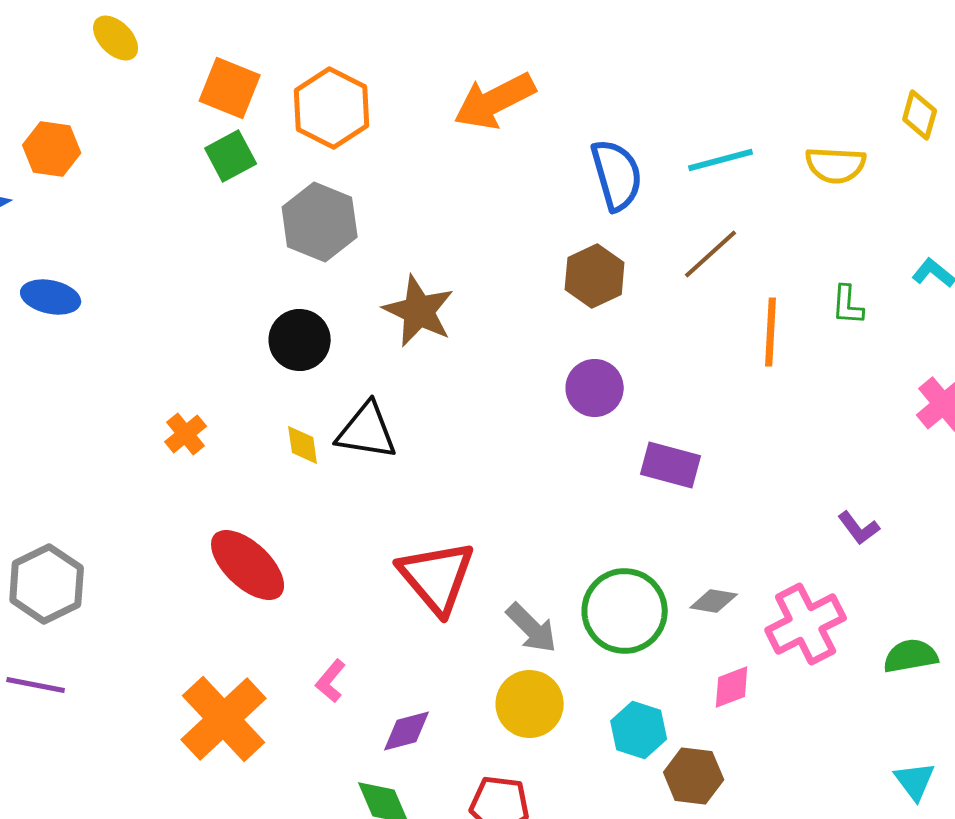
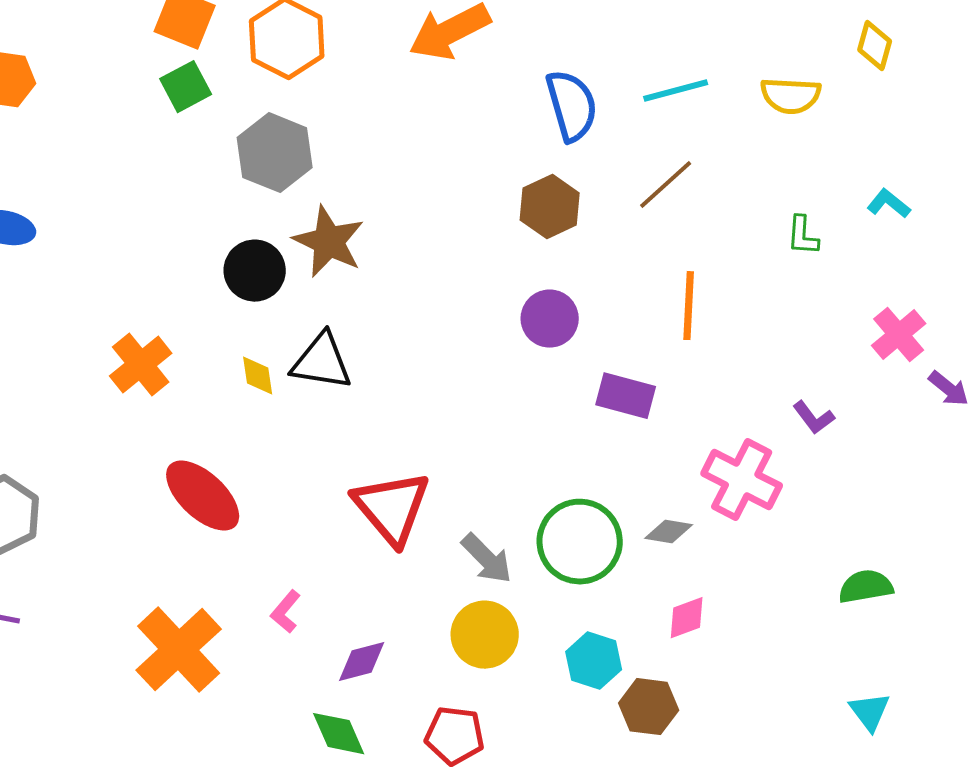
brown star: (419, 311) -> (329, 242), moved
orange line: (771, 332) -> (689, 306), moved
orange cross: (186, 434) -> (141, 365), size x1.5
purple L-shape: (859, 528) -> (814, 418), moved
pink cross: (806, 624) -> (742, 480), moved, turned -36

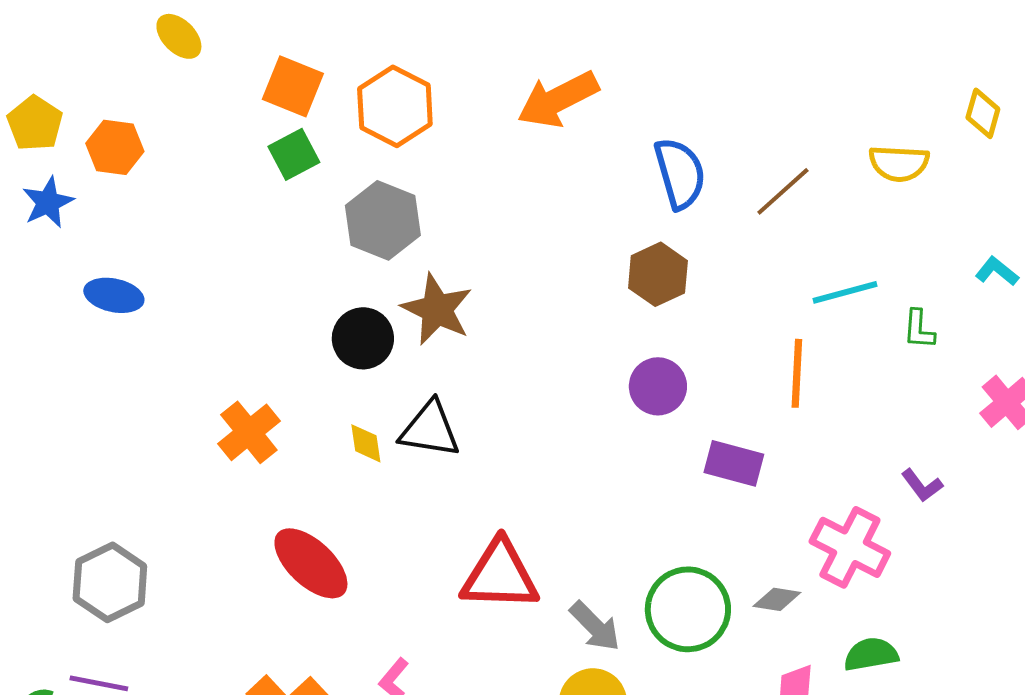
cyan line: (676, 91) -> (845, 292), moved
brown line: (666, 185) -> (783, 191), moved
green L-shape: (803, 236) -> (919, 329), moved
red triangle: (392, 508) -> (500, 575), turned -48
green semicircle: (866, 587) -> (871, 654), moved

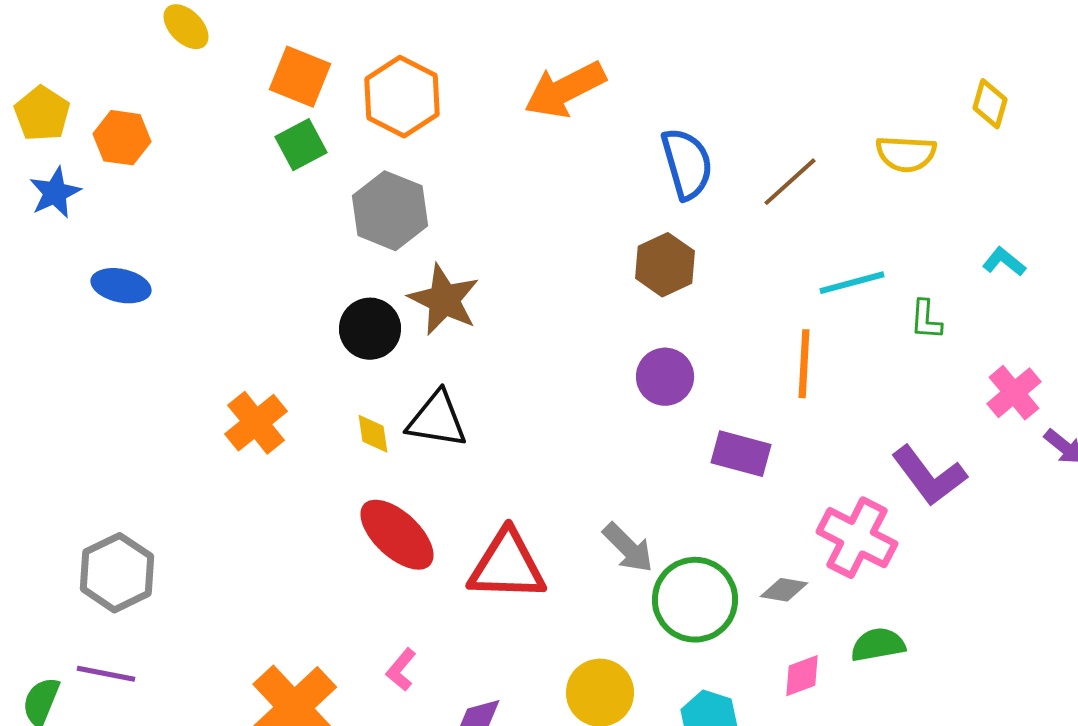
purple L-shape: (922, 485) -> (929, 476), size x1.8
red ellipse: (311, 563) -> (397, 535), moved
gray arrow: (595, 626) -> (628, 548), moved

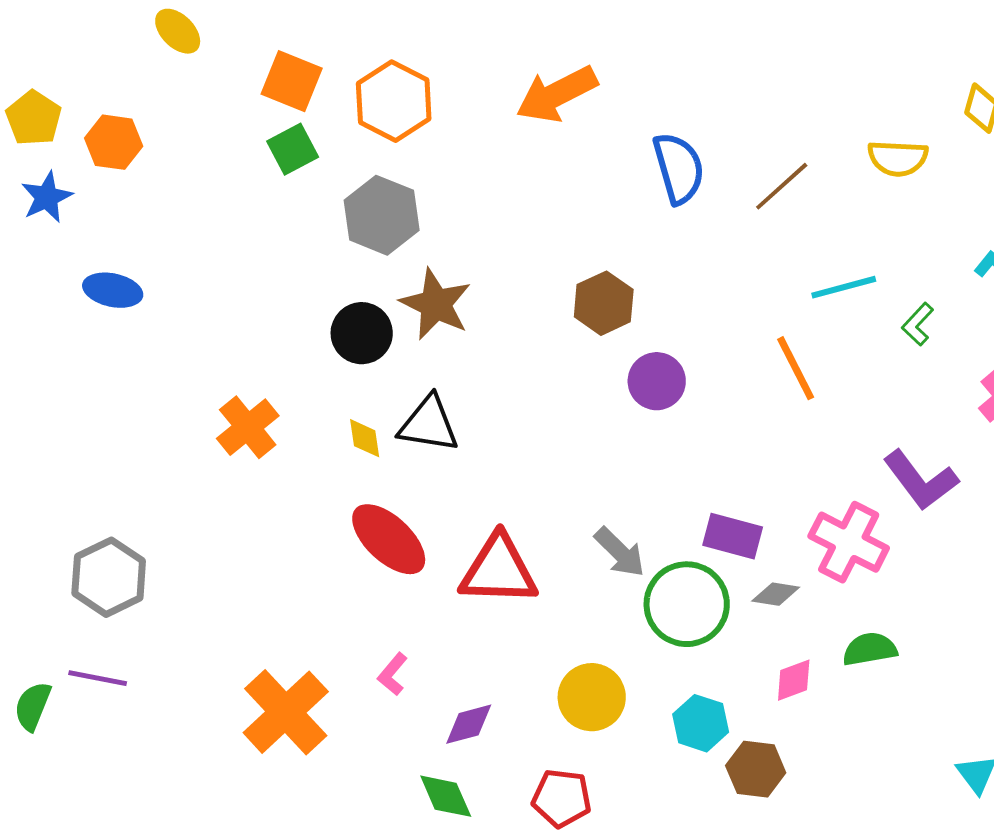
brown hexagon: (665, 265) -> (604, 303), moved
green L-shape: (926, 320) -> (918, 324), turned 39
orange line: (804, 364) -> (796, 368), turned -30
purple rectangle: (741, 454) -> (733, 536), moved

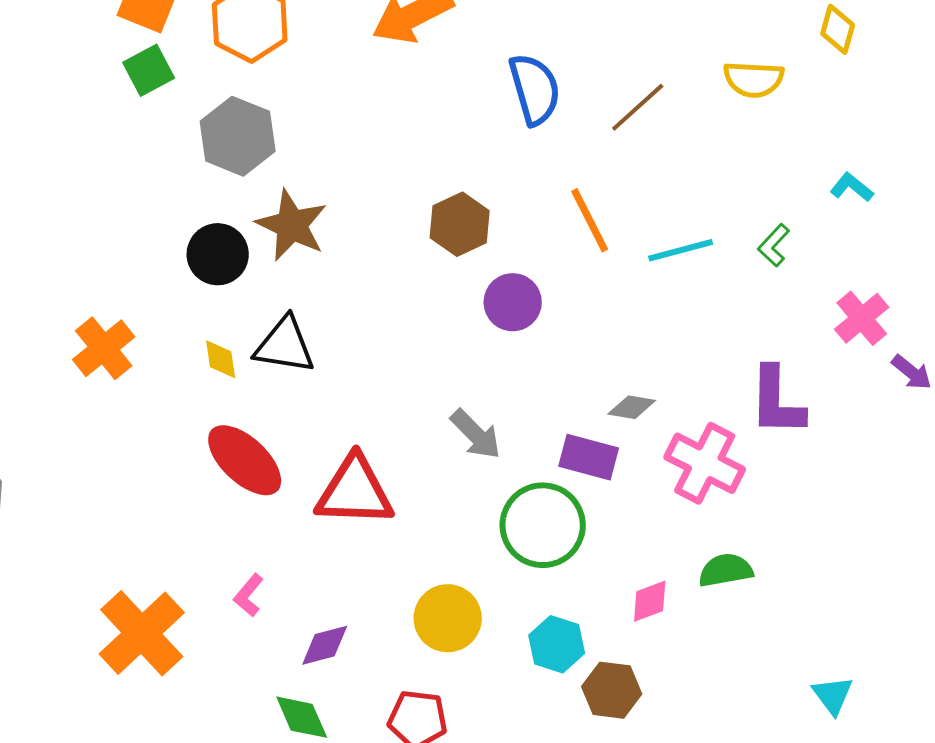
cyan line: (844, 287) -> (681, 250), moved
orange line: (796, 368) -> (590, 220), moved
purple L-shape: (921, 480) -> (777, 401), turned 38
gray arrow: (620, 552) -> (476, 434), moved
gray diamond: (776, 594) -> (632, 407), moved

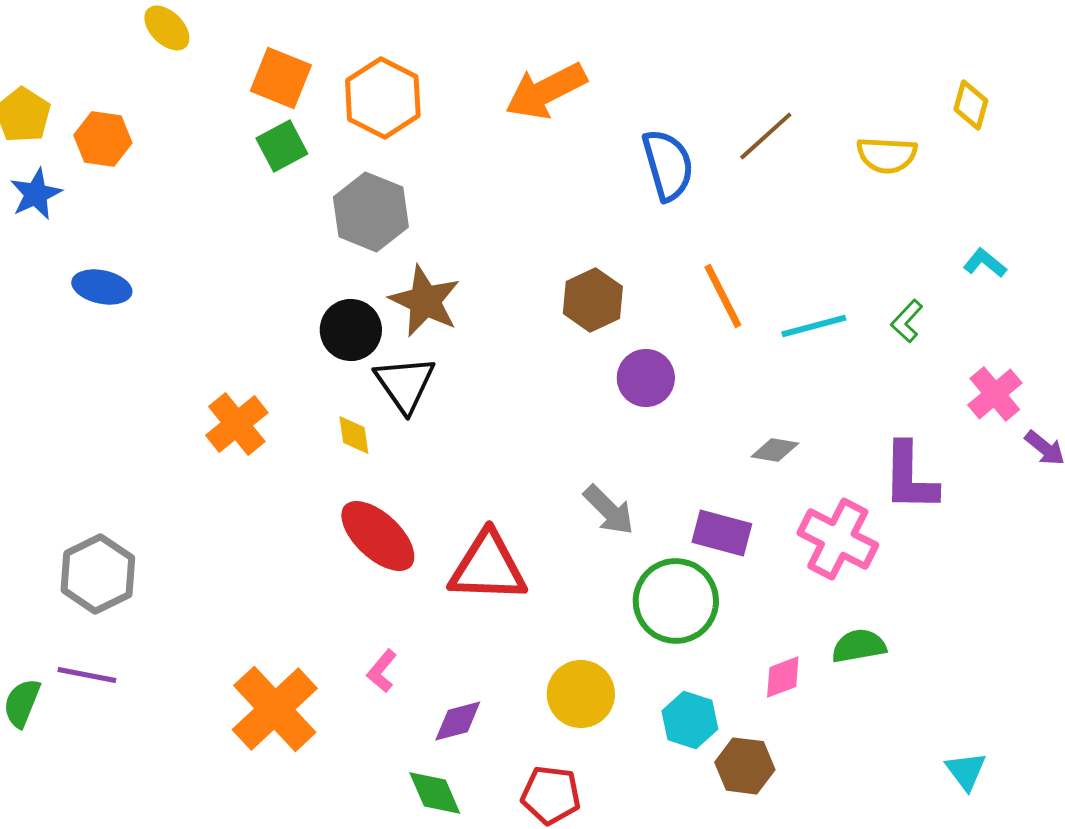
brown line: (638, 107) -> (766, 136), moved
black triangle: (285, 345) -> (405, 384), moved, turned 46
gray diamond: (632, 407) -> (775, 450), moved

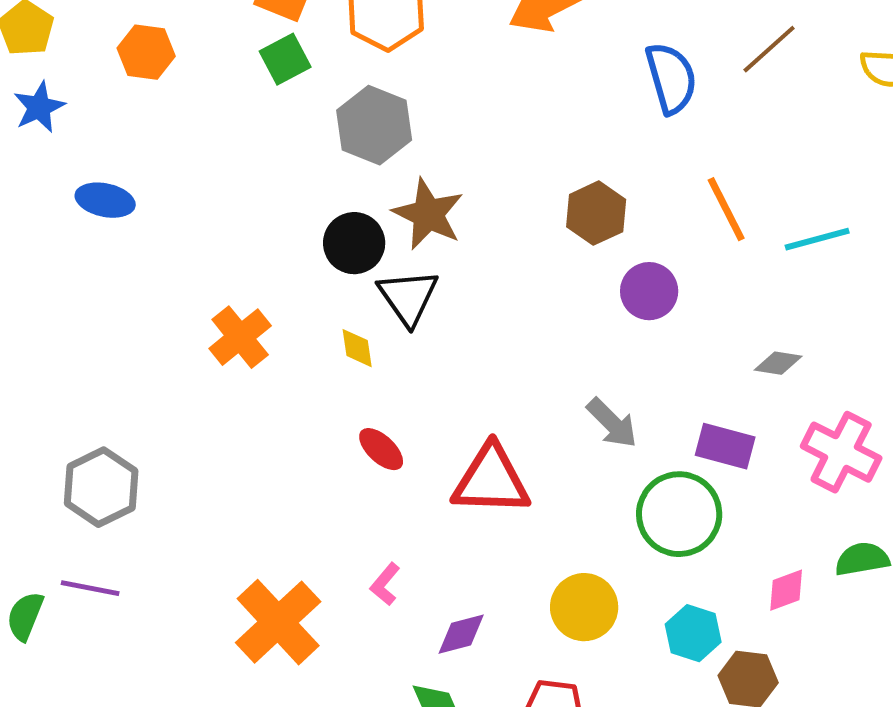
orange hexagon: (103, 139) -> (146, 52), moved
red ellipse: (378, 536) -> (381, 449), size x0.6

